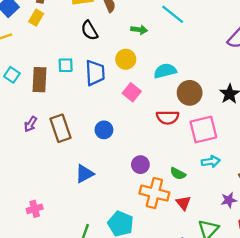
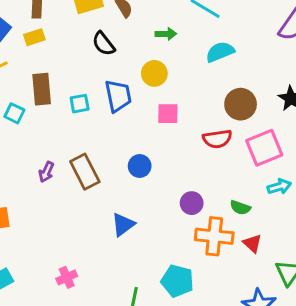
yellow rectangle: (36, 18) -> (34, 37), turned 49
cyan square: (66, 65) -> (80, 104), moved
cyan semicircle: (165, 71) -> (220, 52), moved
brown rectangle: (39, 80) -> (42, 89), moved
pink square: (132, 92) -> (168, 114), turned -30

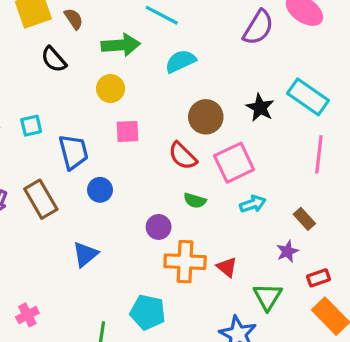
green arrow: (166, 34) -> (121, 45), size x1.6
blue trapezoid: (118, 96) -> (73, 152), moved
red semicircle: (217, 139) -> (183, 156), turned 56
green semicircle: (240, 208) -> (195, 200), moved

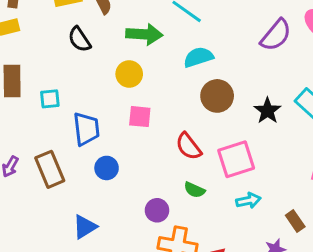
brown circle: (206, 117) -> (217, 96), moved

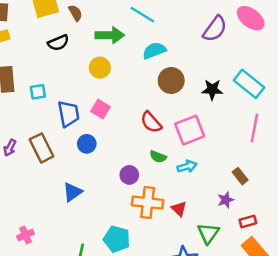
black semicircle: (79, 39) -> (58, 43), turned -75
black star: (268, 111) -> (212, 90), turned -30
pink square: (140, 117) -> (100, 109), moved, turned 30
cyan arrow: (248, 200) -> (187, 166), moved

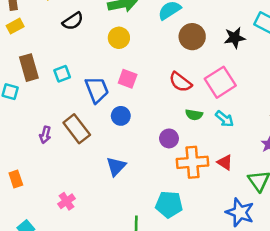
cyan arrow: (187, 166) -> (225, 119), turned 66
pink cross: (26, 235) -> (66, 201), moved

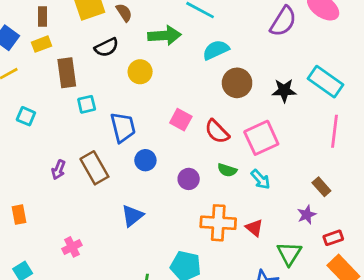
yellow circle: (119, 38) -> (140, 72), moved
brown rectangle: (29, 68) -> (67, 73), moved
pink square: (128, 79) -> (181, 120), moved
purple circle: (169, 138) -> (189, 179), moved

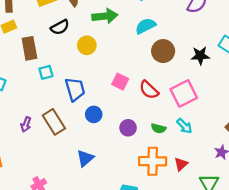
green semicircle: (227, 170) -> (158, 128), moved
red triangle: (254, 228) -> (181, 164), turned 40

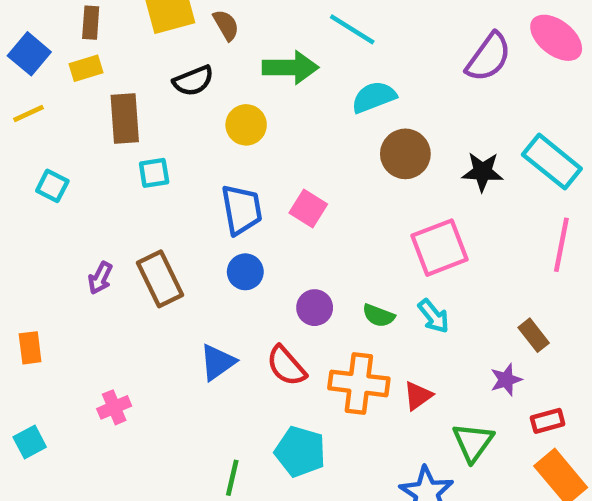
blue trapezoid: (75, 89) -> (242, 210), moved
red semicircle: (149, 90) -> (286, 366), moved

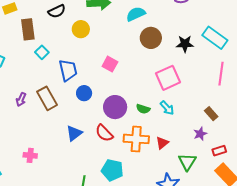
cyan square: (154, 173) -> (42, 52), turned -32
blue trapezoid: (242, 210) -> (68, 70), moved
purple circle: (315, 308) -> (115, 107), size x1.5
pink cross: (114, 407) -> (30, 155), turned 32

